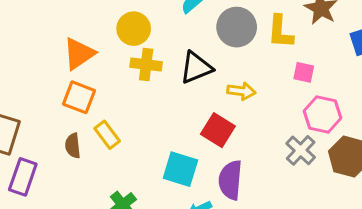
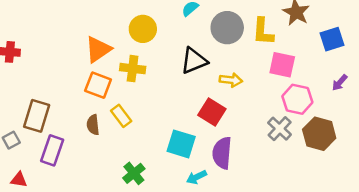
yellow cross: (146, 65) -> (133, 69), moved
pink square: (304, 72) -> (282, 65), size x1.5

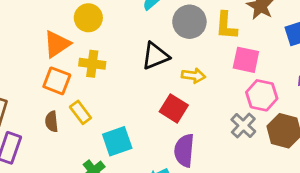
yellow circle: (143, 29) -> (88, 18), moved
cyan square: (181, 144) -> (117, 141), moved, turned -36

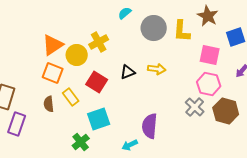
yellow circle: (88, 18) -> (77, 55), moved
black triangle: (155, 56) -> (128, 72), moved, size x0.7
pink square: (246, 60) -> (210, 55), moved
yellow cross: (92, 64) -> (99, 42), moved, turned -36
red square: (174, 108) -> (97, 82), moved

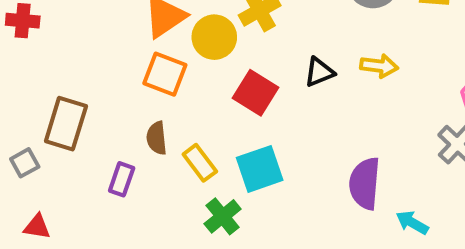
yellow rectangle: (71, 97) -> (200, 163), moved
purple rectangle: (17, 124) -> (122, 179), moved, size x0.7
cyan arrow: (130, 145) -> (412, 223), moved, turned 56

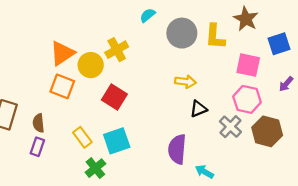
black triangle: (319, 72) -> (198, 109), moved
brown semicircle: (157, 138) -> (39, 123), moved

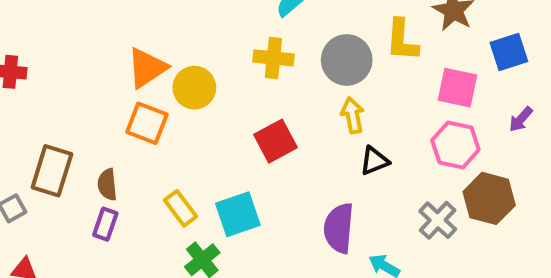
gray circle: (182, 33) -> (347, 60), moved
yellow cross: (117, 50) -> (273, 58), moved, turned 35
yellow arrow: (185, 82) -> (353, 115), turned -108
red square: (114, 97) -> (275, 141), moved, turned 30
gray cross: (230, 127) -> (438, 220), moved

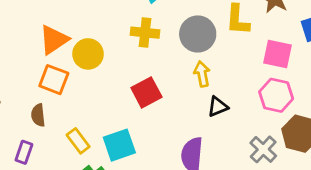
brown semicircle: (107, 185) -> (38, 115), moved

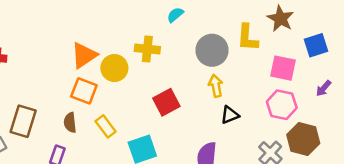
yellow cross: (145, 33) -> (147, 49), moved
yellow rectangle: (78, 141) -> (106, 126), moved

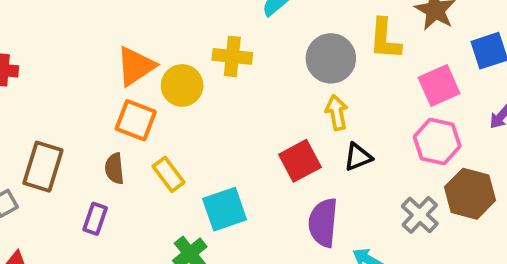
pink square: (283, 68) -> (439, 85), turned -36
red square: (166, 102) -> (300, 161), moved

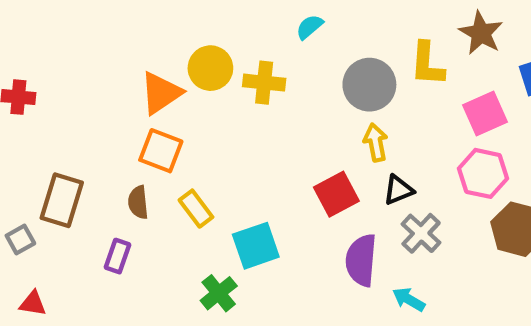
yellow circle: (182, 85) -> (210, 68), moved
gray cross: (420, 215) -> (421, 233), moved

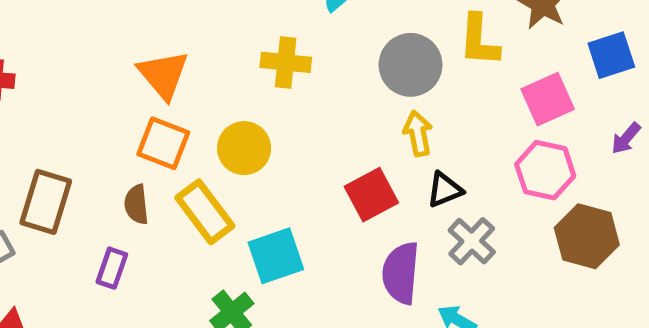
yellow circle: (210, 68) -> (244, 148), moved
orange triangle: (161, 93) -> (163, 75), turned -36
yellow rectangle: (196, 209) -> (205, 212), size x1.4

